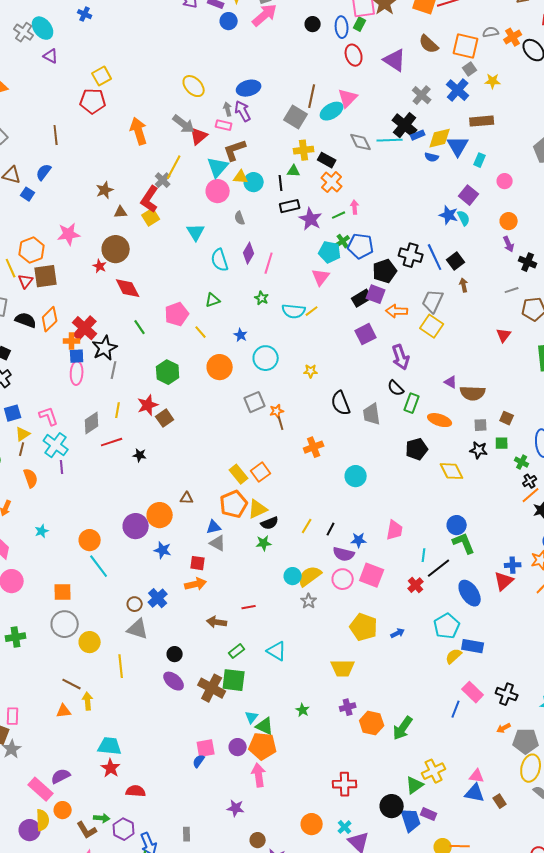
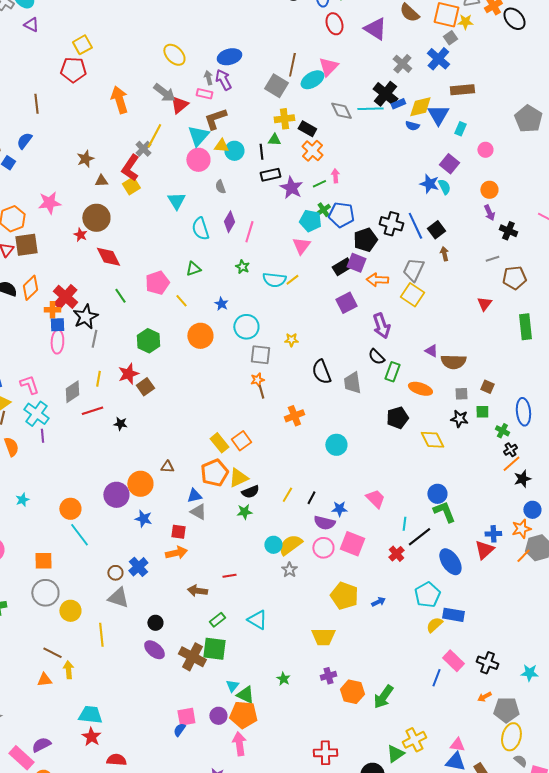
yellow star: (493, 81) -> (465, 22), moved
gray square: (255, 402) -> (260, 355), moved, turned 30
pink trapezoid: (395, 530) -> (375, 499), turned -55

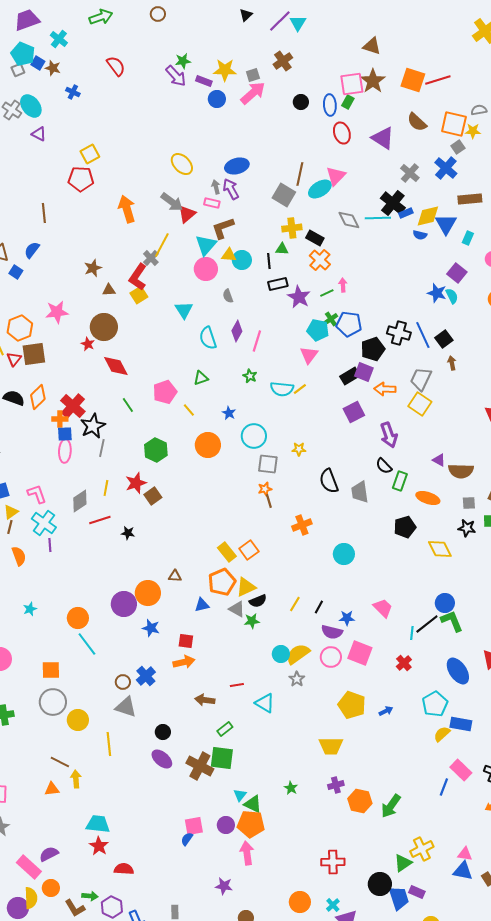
gray triangle: (198, 512) -> (237, 609), moved
black line: (419, 537) -> (427, 624), moved
cyan triangle: (257, 620) -> (265, 703), moved

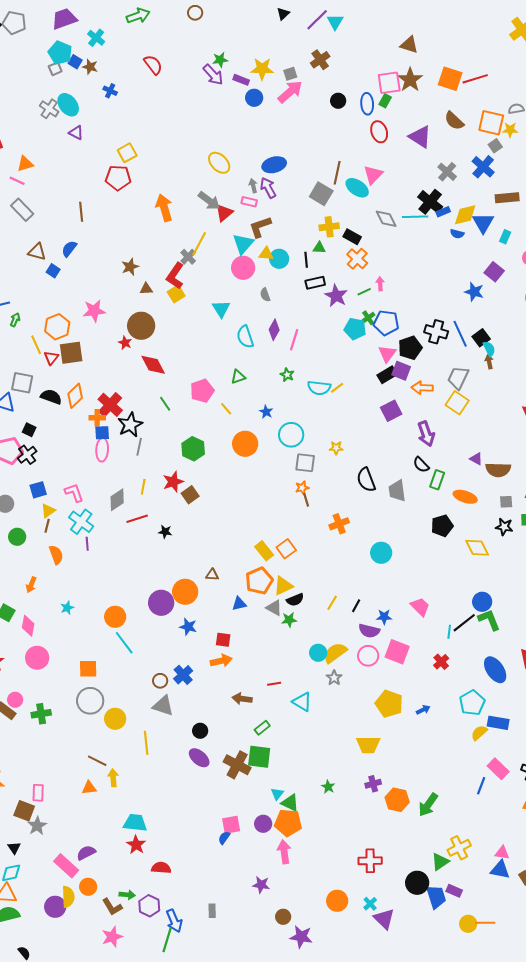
cyan ellipse: (320, 189) -> (357, 188), turned 65
cyan semicircle: (452, 296) -> (489, 349), moved
pink triangle: (309, 355) -> (387, 354), moved

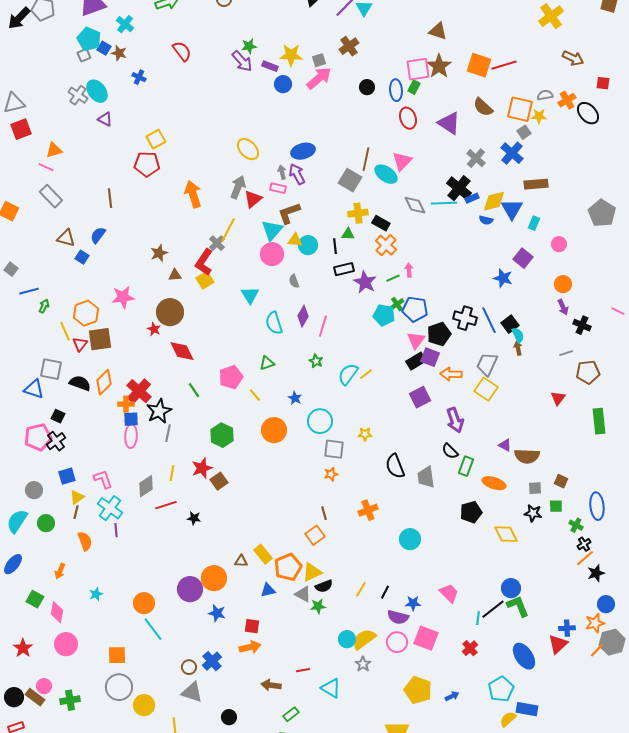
gray arrow: (209, 201) -> (238, 187), turned -105
cyan semicircle: (319, 388) -> (348, 374), turned 120
brown line: (306, 500) -> (324, 513), moved
yellow rectangle: (264, 551) -> (263, 554), moved

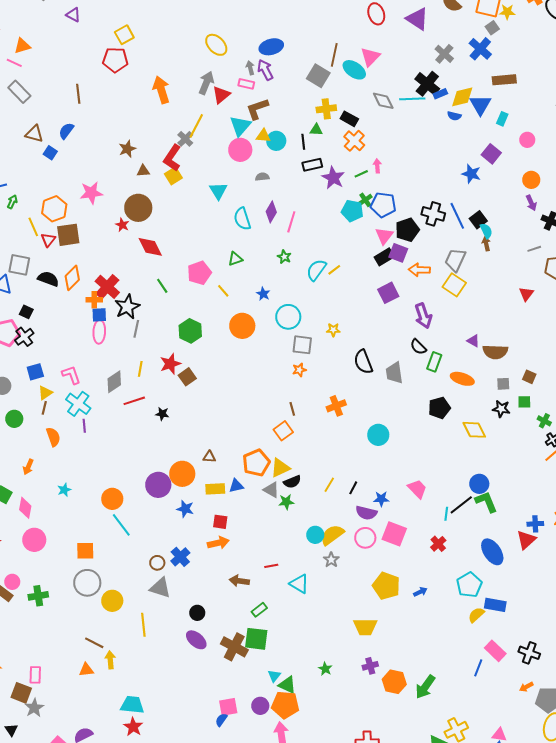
gray semicircle: (294, 281) -> (262, 177), turned 104
yellow rectangle: (263, 554) -> (215, 489), moved, turned -54

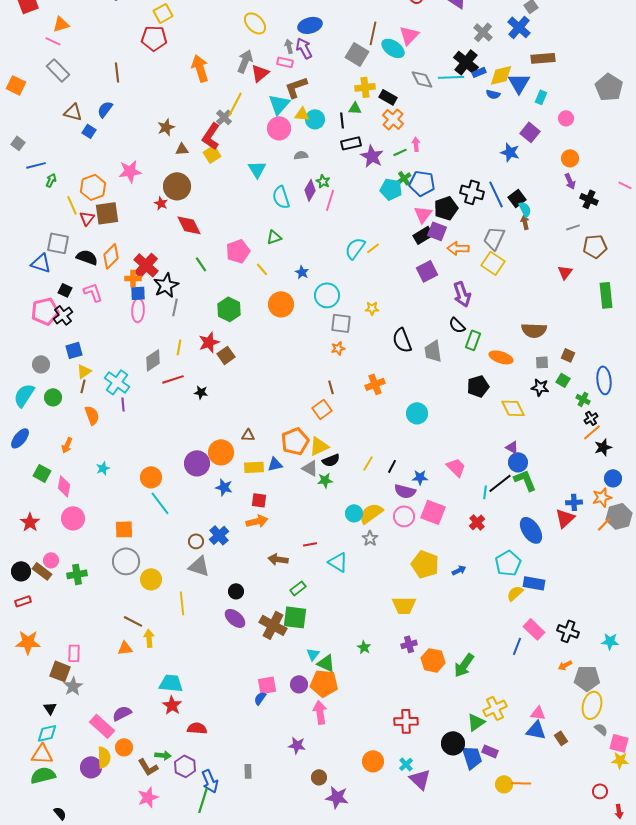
green star: (284, 257) -> (323, 181), moved
purple triangle: (473, 341) -> (512, 447), moved
pink L-shape: (71, 375) -> (93, 292), moved
green square: (524, 402) -> (563, 380), turned 32

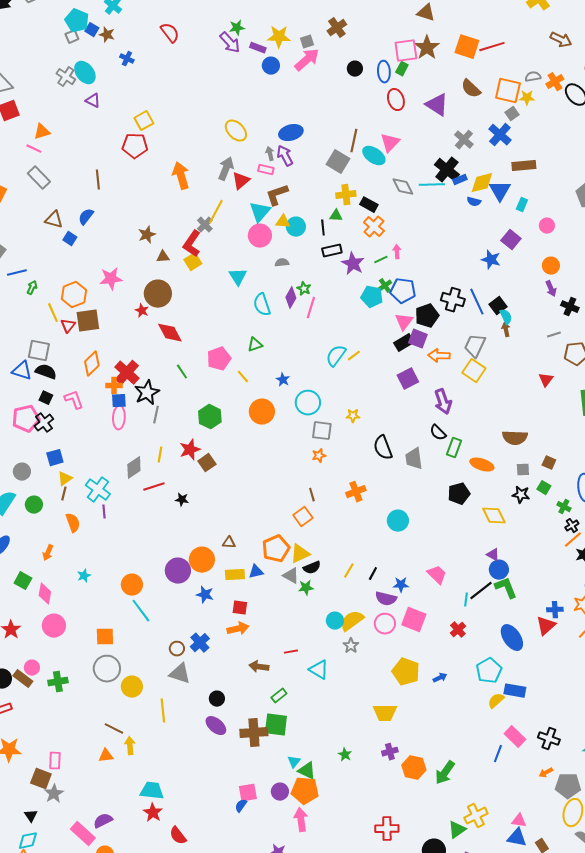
black semicircle: (87, 257) -> (46, 372), moved
brown cross: (273, 625) -> (254, 733), turned -32
red semicircle: (197, 728) -> (178, 836), turned -132

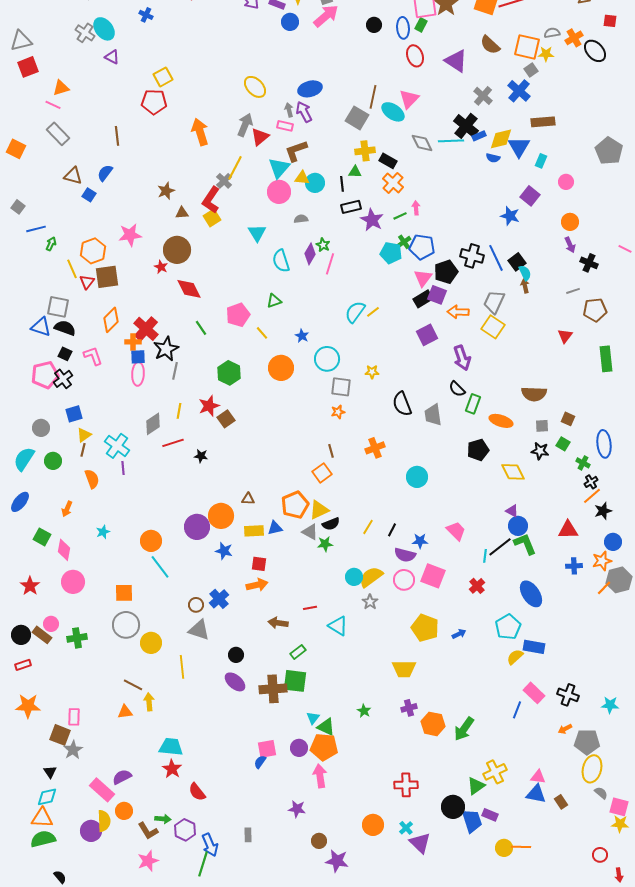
red triangle: (546, 626) -> (568, 530), moved, turned 40

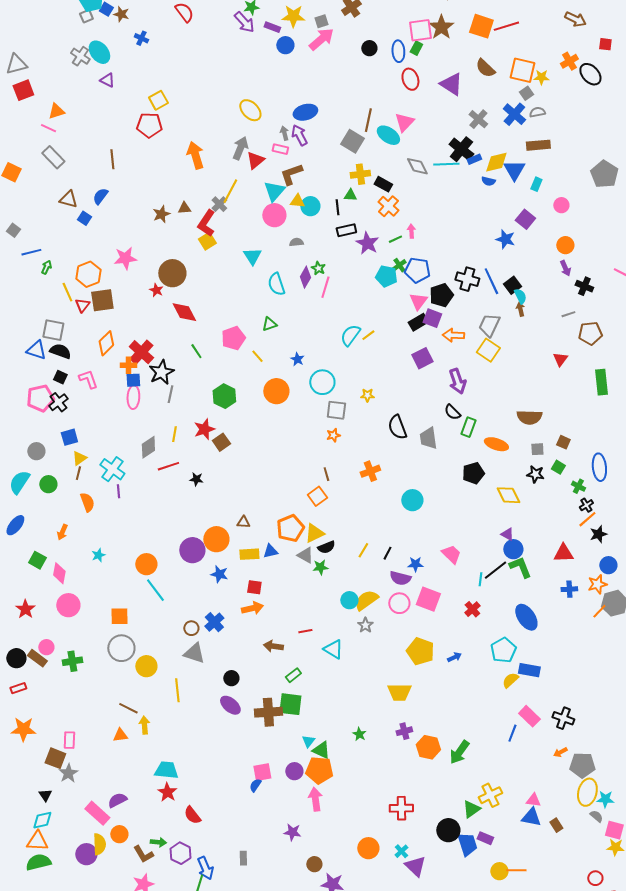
gray semicircle: (552, 33) -> (537, 112), moved
brown triangle: (182, 213) -> (184, 208), moved
cyan star: (610, 705) -> (605, 799), moved

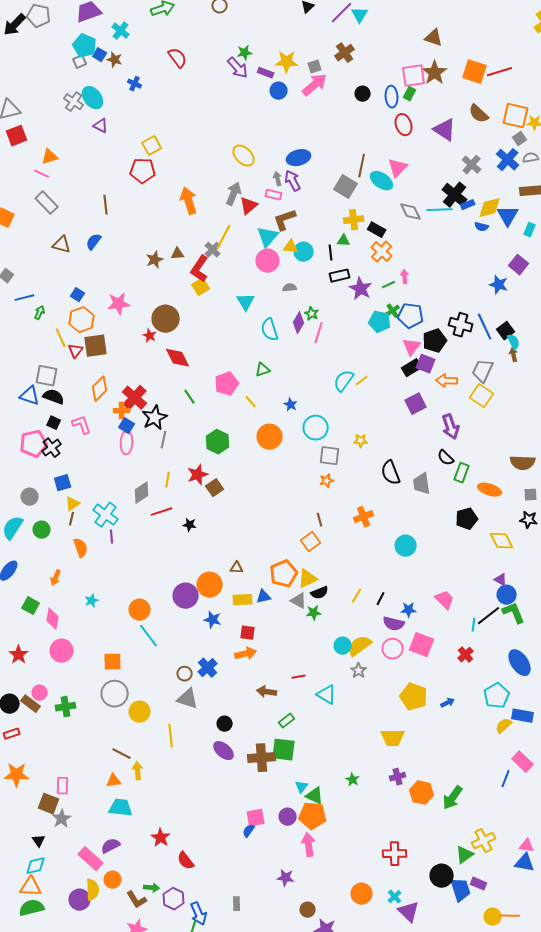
blue square: (84, 218) -> (78, 295), moved
blue square: (133, 380) -> (127, 426), turned 35
cyan trapezoid: (166, 770) -> (121, 808), moved

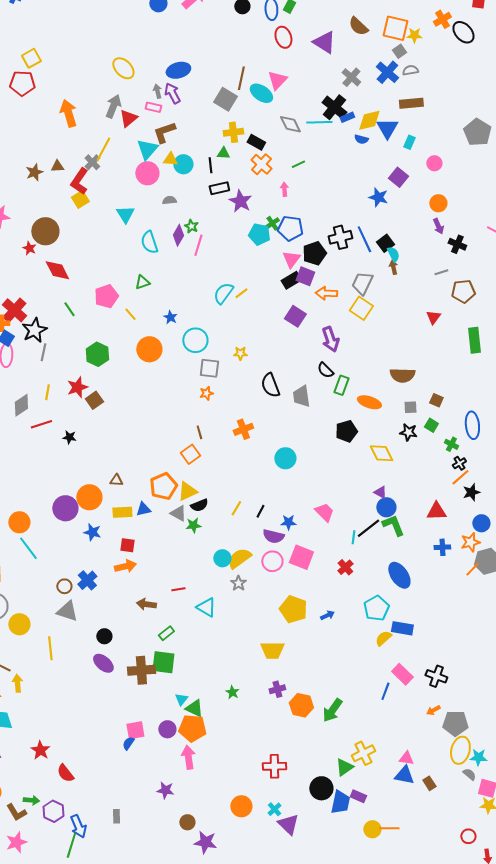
green line: (389, 285) -> (298, 164), moved
black cross: (461, 325) -> (340, 237), turned -30
purple square: (416, 404) -> (295, 316), turned -30
blue trapezoid: (461, 890) -> (340, 802), turned 30

